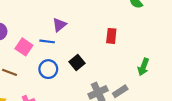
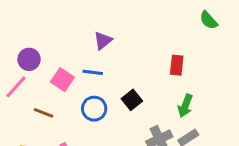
purple triangle: (59, 25) -> (103, 41), moved
green arrow: (143, 67) -> (185, 106), moved

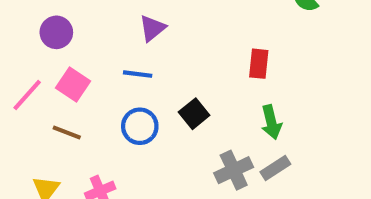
purple circle: (29, 59) -> (56, 32), moved
pink square: (62, 80) -> (73, 85), moved
green arrow: (185, 106) -> (271, 122), turned -35

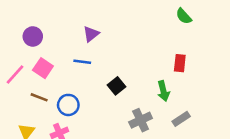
red rectangle: (259, 64) -> (180, 63), moved
blue circle: (140, 126) -> (68, 105), moved
gray rectangle: (275, 168) -> (181, 119), moved

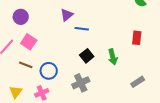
blue line: (82, 62) -> (82, 29), moved
green arrow: (163, 91) -> (113, 57), moved
gray cross: (141, 120) -> (81, 83), moved

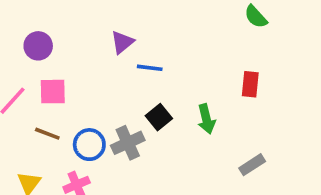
pink square: (29, 42) -> (53, 92), turned -35
gray cross: (81, 83) -> (128, 143), moved

